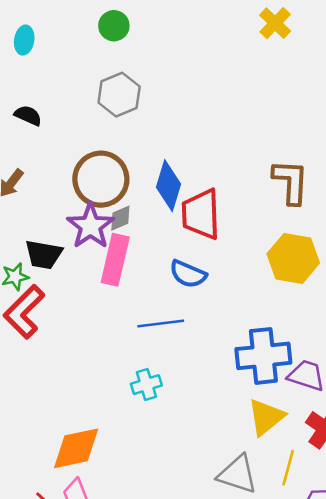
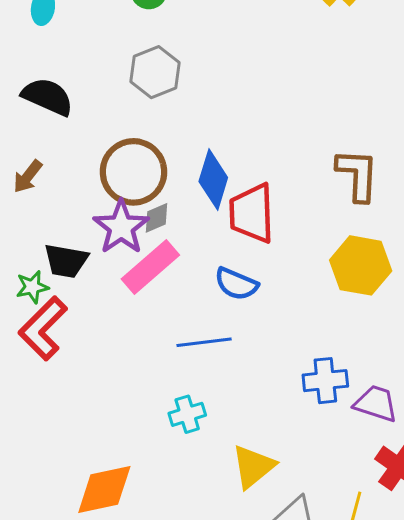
black semicircle: (28, 115) -> (48, 97), size x1.6
pink rectangle: (115, 260) -> (150, 267), turned 36
blue cross: (263, 356) -> (325, 381), size x0.7
yellow triangle: (266, 417) -> (253, 466), moved

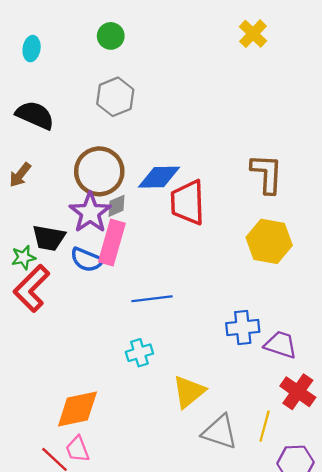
blue diamond: (213, 180) -> (159, 177), turned 72
pink rectangle: (150, 267) -> (112, 243), turned -33
blue semicircle: (236, 284) -> (87, 260), moved

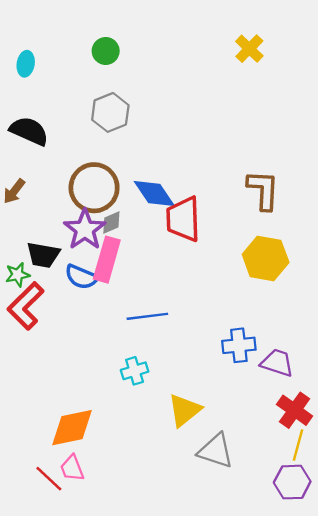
blue diamond: (159, 177) -> (154, 194), turned 57
yellow line: (265, 426) -> (298, 445), moved

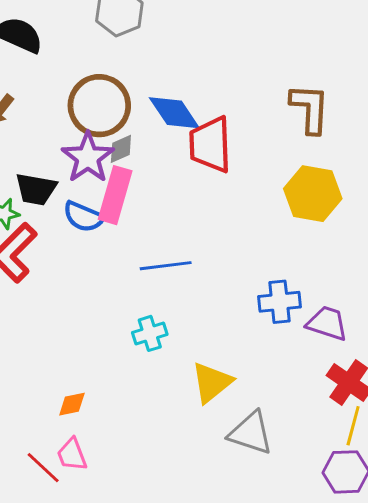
orange diamond: (72, 428) -> (72, 404), size x0.5

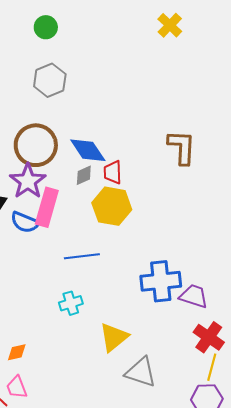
red trapezoid: (210, 145) -> (113, 172), size x0.6
gray diamond: (121, 149) -> (84, 175), moved
yellow hexagon: (313, 194) -> (112, 206), moved
blue cross: (280, 302) -> (161, 281), size x1.4

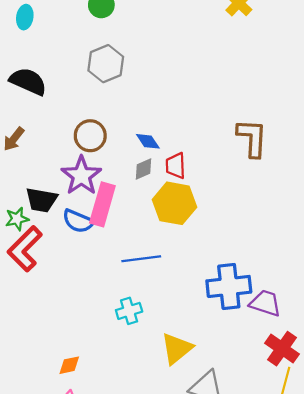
brown circle: (36, 145) -> (90, 136), size x0.7
blue diamond: (88, 150) -> (148, 141), size x0.6

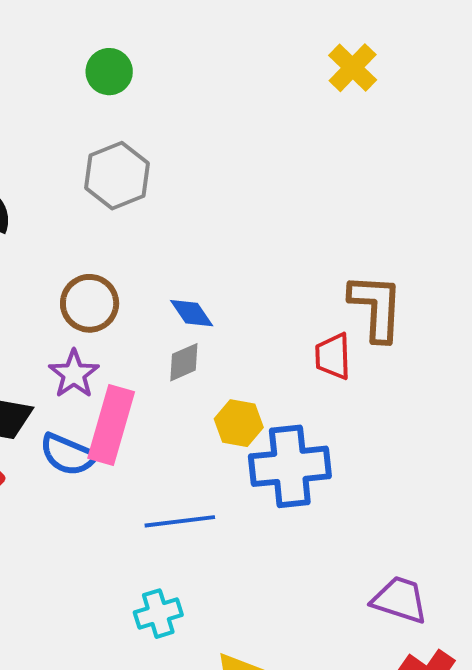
red trapezoid: (176, 166) -> (333, 356), moved
purple star: (81, 176) -> (74, 374), size x0.7
yellow hexagon: (174, 203) -> (239, 423), size x0.6
blue cross: (229, 286) -> (290, 466), moved

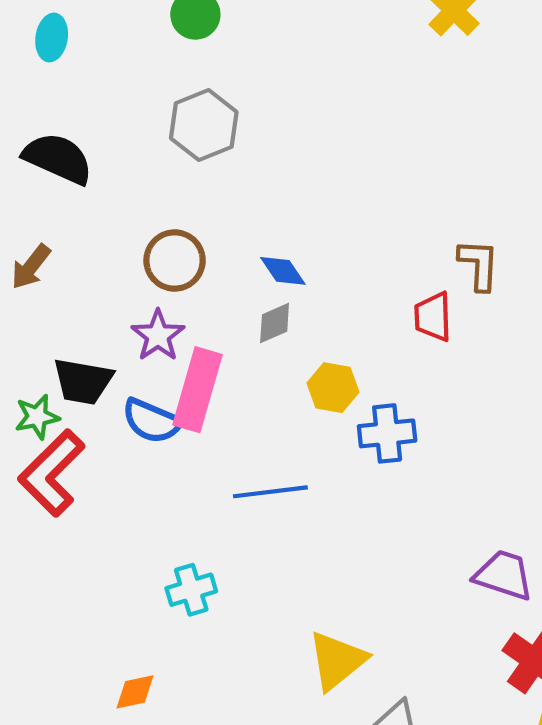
brown L-shape: (376, 307) -> (479, 265), size x0.7
blue cross: (290, 466) -> (387, 433), size x0.7
cyan cross: (158, 614) -> (191, 590), moved

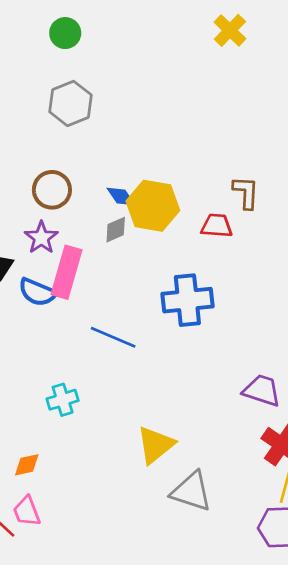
red trapezoid: (433, 317) -> (217, 226), turned 96
yellow hexagon: (333, 388) -> (153, 206), moved, size x1.6
blue cross: (387, 433) -> (187, 300), size x1.4
blue line: (270, 492) -> (113, 337), turned 30

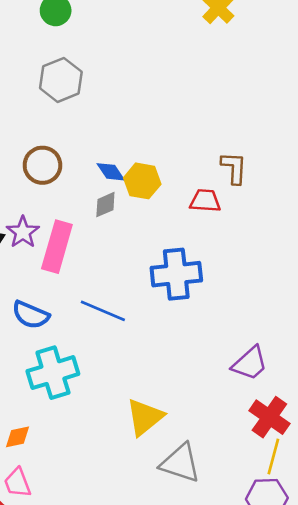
yellow hexagon: (153, 206) -> (142, 181), size x0.7
purple star: (41, 238) -> (23, 232), moved
blue semicircle: (37, 292) -> (31, 315), moved
purple trapezoid: (262, 390) -> (250, 363), turned 120
cyan cross: (63, 400) -> (53, 373), size x1.6

